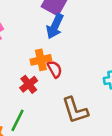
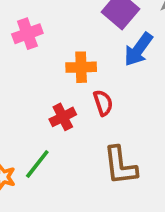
blue arrow: (55, 26) -> (138, 49), moved
orange cross: (41, 60) -> (81, 67), moved

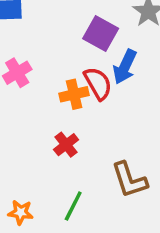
red semicircle: (103, 103) -> (98, 83), moved, size x1.4
green line: (37, 164) -> (73, 206), moved

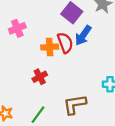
brown L-shape: (129, 180) -> (75, 104), turned 90

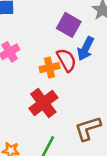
red cross: (40, 77) -> (43, 103), size x1.6

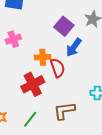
red semicircle: (66, 60) -> (58, 68), moved

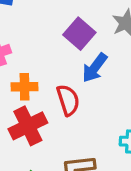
orange cross: (43, 57) -> (25, 87), moved

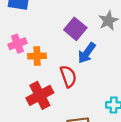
orange cross: (25, 87) -> (37, 56), moved

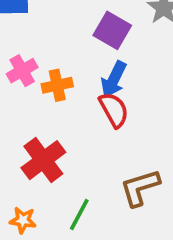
blue arrow: (87, 53) -> (114, 80), moved
red cross: (40, 95) -> (43, 160), moved

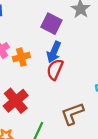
red semicircle: (114, 110) -> (55, 69), turned -125

